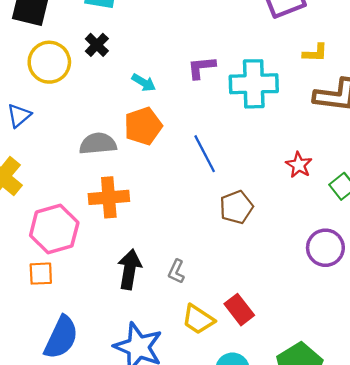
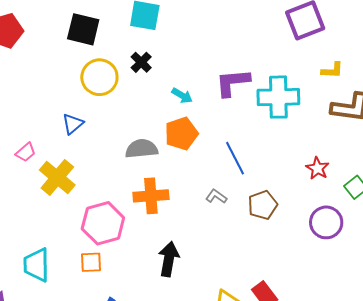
purple L-shape: (201, 67) -> (233, 82), size x1.4
purple circle: (325, 248) -> (326, 222), moved
gray L-shape: (176, 271) -> (216, 196), moved, turned 100

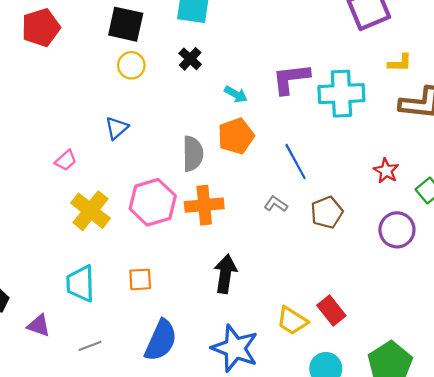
yellow circle: (99, 77) -> (131, 65), moved, size x0.7
gray semicircle: (142, 149) -> (193, 154), turned 96
yellow cross: (57, 178) -> (90, 211), moved
pink hexagon: (103, 223) -> (153, 202), moved

